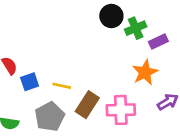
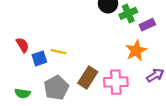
yellow line: (62, 86) -> (58, 52), moved

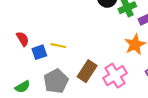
pink cross: (116, 82) -> (115, 76), turned -30
green semicircle: (22, 93) -> (23, 87), turned -40

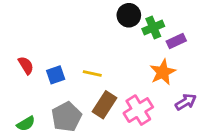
yellow line: (58, 46) -> (92, 73), moved
blue square: (39, 52) -> (56, 75), moved

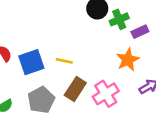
blue square: (56, 75) -> (31, 62), size x1.5

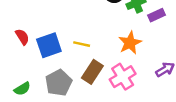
orange star: (128, 60) -> (130, 43), moved

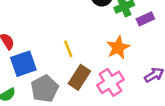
yellow line: (82, 44) -> (68, 49), turned 56
blue square: (49, 45) -> (23, 64), moved

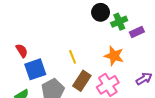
orange star: (118, 48) -> (114, 56), turned -30

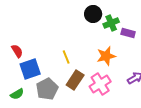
purple rectangle: (137, 32) -> (128, 33), turned 40
orange star: (114, 56) -> (106, 56), turned -30

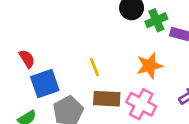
brown rectangle: (75, 80) -> (107, 99), turned 60
pink cross: (100, 84) -> (141, 104), turned -30

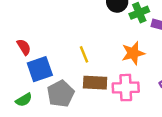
pink cross: (141, 104) -> (126, 88), turned -30

